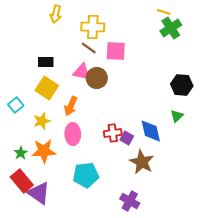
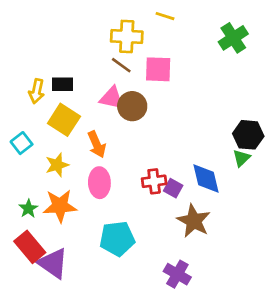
yellow line: (164, 12) -> (165, 16), moved
yellow arrow: (56, 14) -> (37, 91), moved
black hexagon: (182, 85) -> (248, 135), moved
orange arrow: (71, 106) -> (97, 144), turned -48

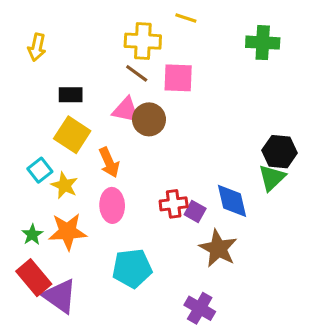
green cross: (233, 38) -> (263, 43), turned 36
yellow arrow: (37, 91) -> (37, 47), moved
cyan square: (22, 143) -> (40, 170), moved
green triangle: (241, 158) -> (272, 178), size x1.4
yellow star: (57, 165) -> (65, 185), turned -30

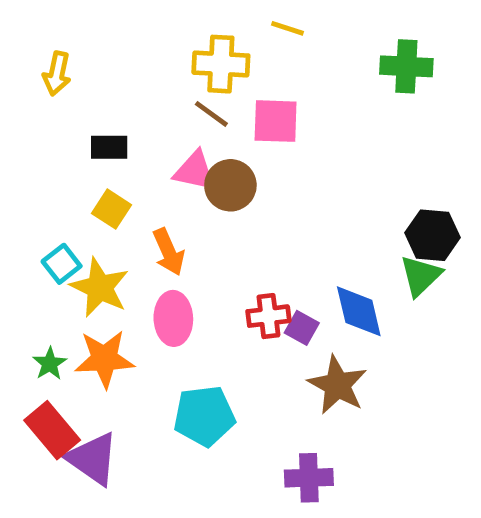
yellow square: (72, 135) -> (112, 209), size x0.7
yellow star: (65, 185) -> (100, 288), size x1.4
purple cross: (200, 308) -> (309, 478), turned -32

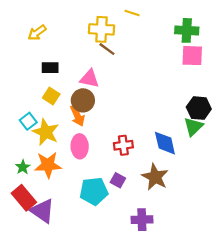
yellow arrow: (57, 74) -> (37, 33), moved, turned 42
brown line: (211, 114) -> (107, 49), moved
pink square: (276, 121) -> (192, 56), moved
brown circle: (230, 185) -> (83, 100), moved
purple square: (302, 328) -> (118, 180), moved

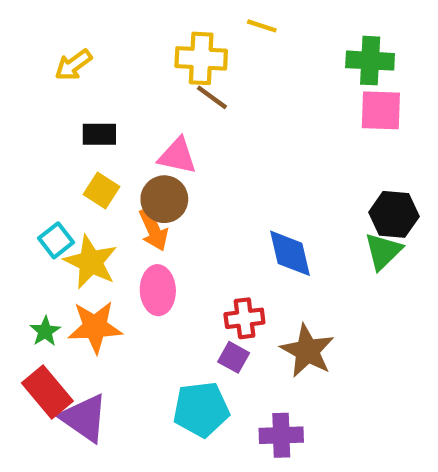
blue diamond: (165, 143) -> (290, 253), moved
red cross: (123, 145) -> (244, 318), moved
cyan pentagon: (94, 191) -> (201, 409), moved

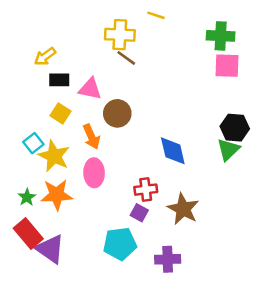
yellow arrow: (73, 65) -> (45, 57), moved
pink triangle: (177, 156) -> (90, 89), moved
brown circle: (164, 199) -> (117, 113), moved

